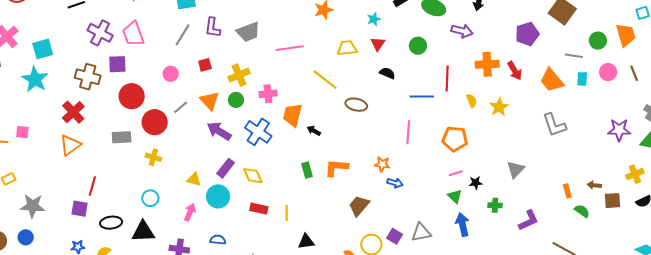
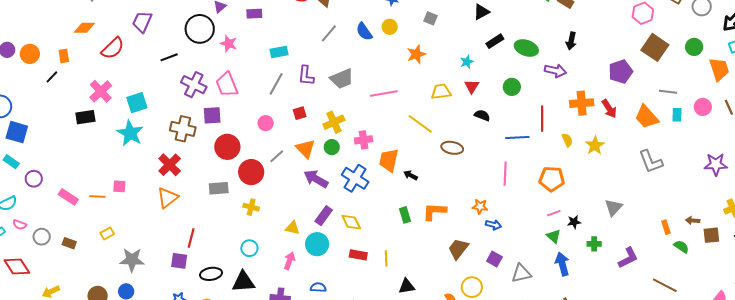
green circle: (598, 41) -> (694, 47), moved
purple square: (395, 236) -> (494, 259), moved

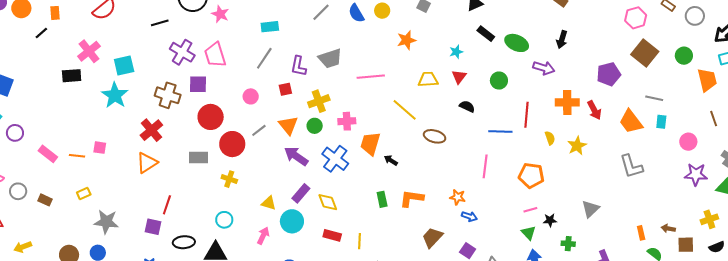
black rectangle: (495, 41) -> (486, 34), turned 66
purple L-shape: (306, 76) -> (298, 66), moved
pink circle: (703, 107) -> (688, 142), moved

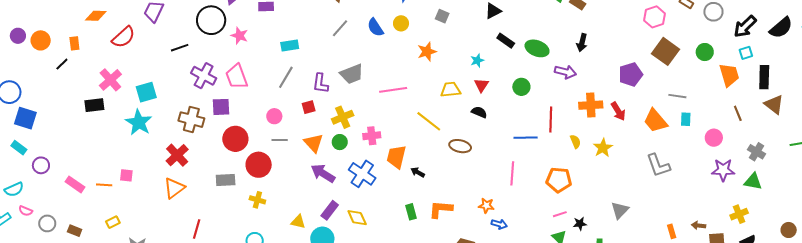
black semicircle: (467, 106) -> (479, 112), moved
gray line: (259, 130) -> (280, 140), moved, turned 42

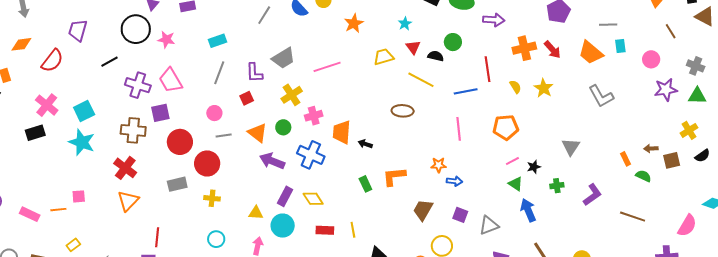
black semicircle: (479, 112) -> (436, 56), moved
yellow cross: (343, 117) -> (292, 95), moved
yellow line: (429, 121) -> (421, 80), moved

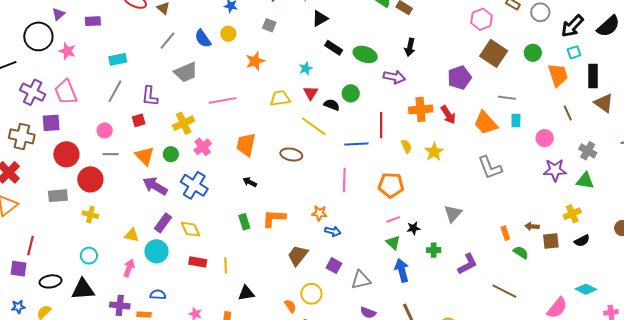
gray trapezoid: (284, 58) -> (186, 72), moved
pink cross: (314, 116) -> (203, 147), turned -30
orange trapezoid: (342, 132) -> (246, 145), moved

